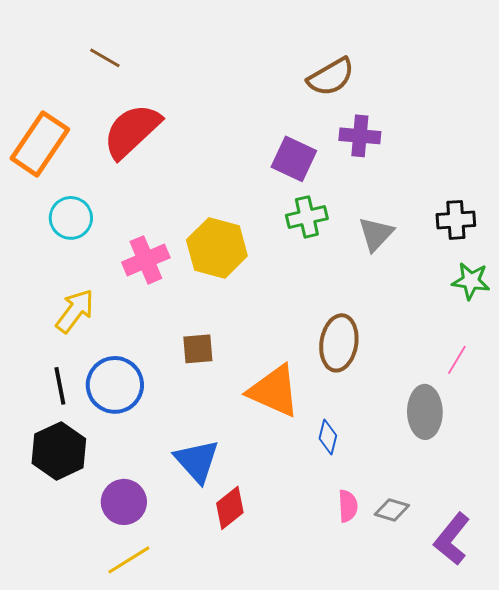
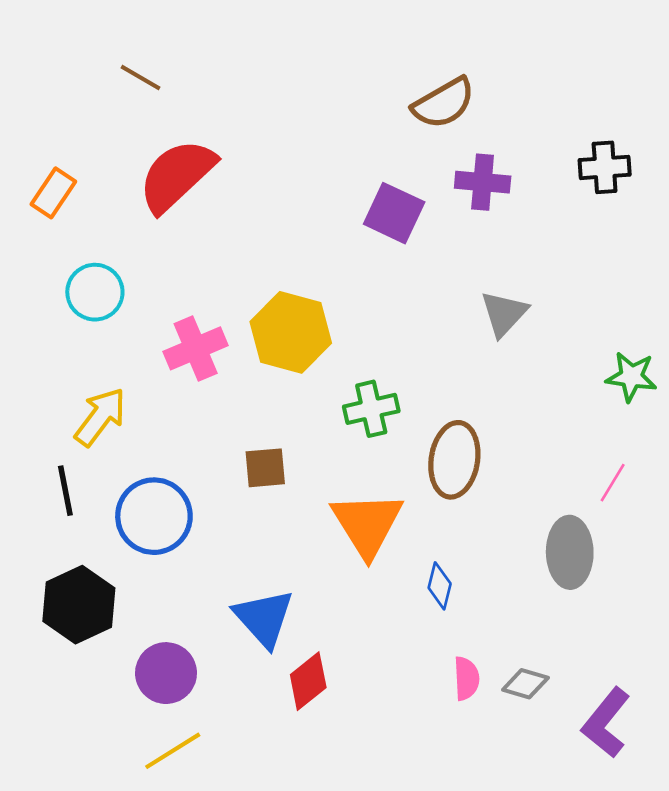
orange rectangle: (40, 144) -> (53, 193), size x0.6
green cross: (307, 217) -> (371, 409), moved
black cross: (456, 220) -> (605, 167), moved
black line: (60, 386) -> (65, 491), moved
orange triangle: (274, 391) -> (367, 524), turned 34

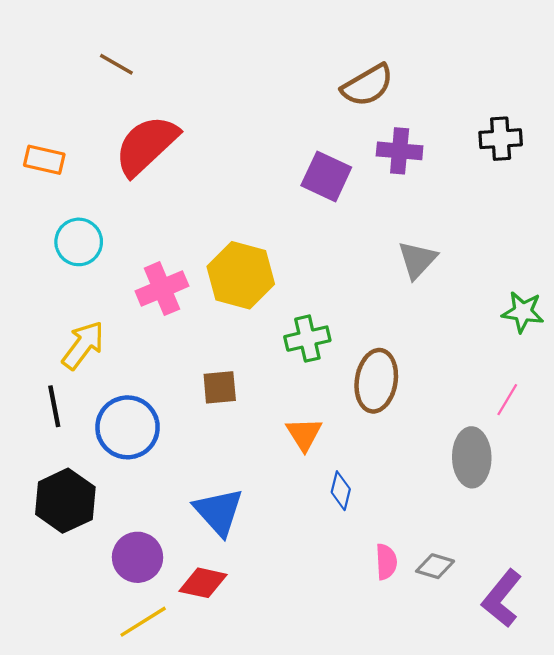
orange rectangle: (53, 193) -> (44, 160), turned 69
orange triangle: (367, 524) -> (304, 434), size x0.6
blue diamond: (440, 586) -> (341, 491), moved
red diamond: (308, 681) -> (203, 583), moved, turned 51

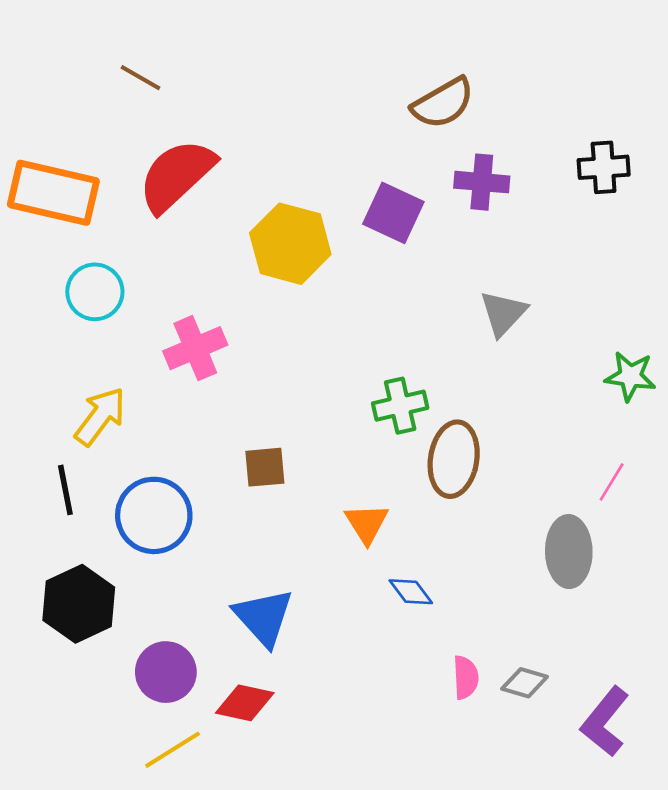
orange rectangle: (44, 160) -> (53, 193), size x1.8
yellow hexagon: (241, 275) -> (290, 244), moved
green cross: (307, 339) -> (400, 406), moved
blue diamond: (341, 491) -> (411, 592), turned -51

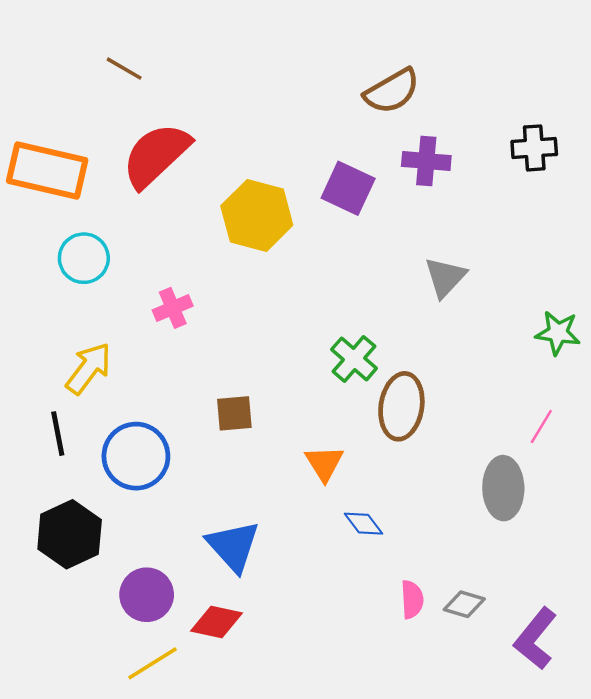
pink cross: (195, 348) -> (173, 308), size x0.7
green cross: (400, 406) -> (354, 359), turned -36

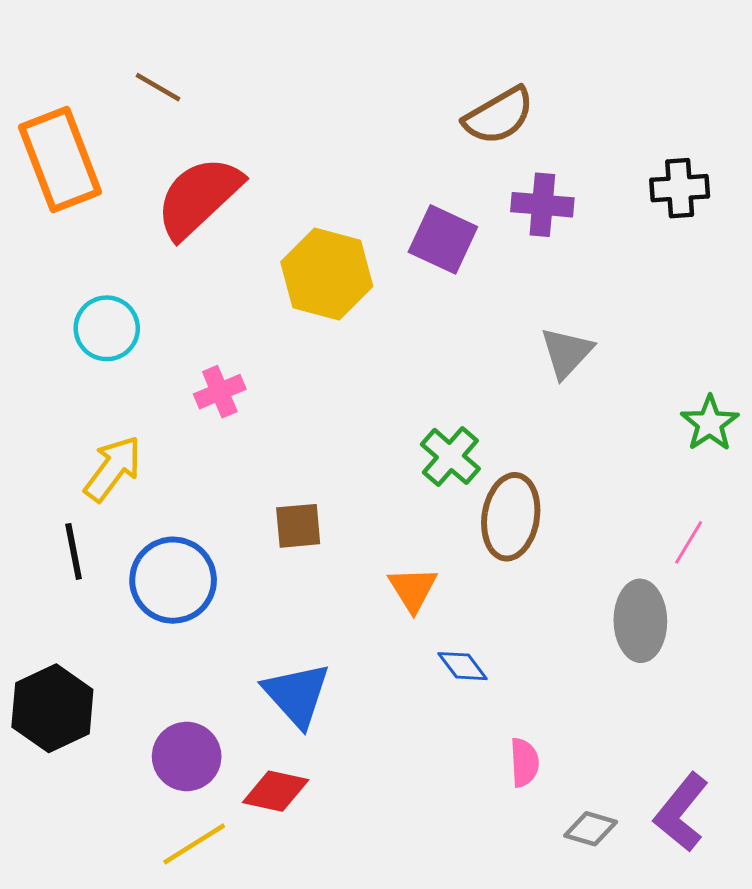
orange rectangle: (47, 170) -> (60, 159), moved, turned 56
green star: (558, 333) -> (710, 423), turned 30
black hexagon: (70, 534) -> (52, 708), moved
gray diamond: (464, 604) -> (591, 829), moved

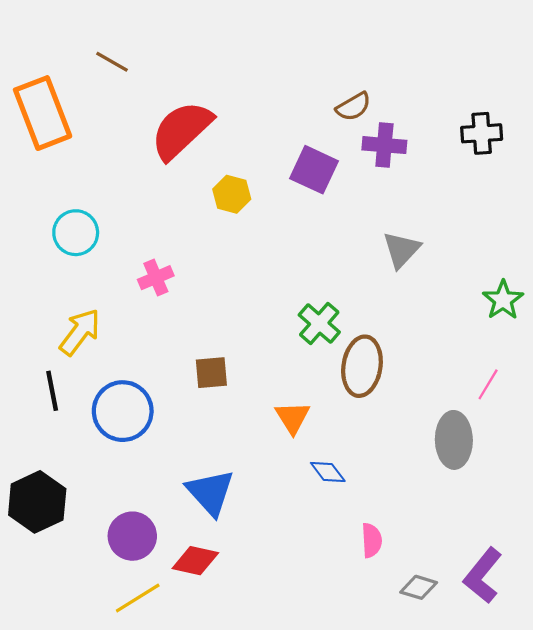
brown semicircle: (499, 116) -> (353, 107), moved, size x0.7
red semicircle: (199, 197) -> (181, 130), moved
yellow hexagon: (327, 274) -> (232, 194), size x0.6

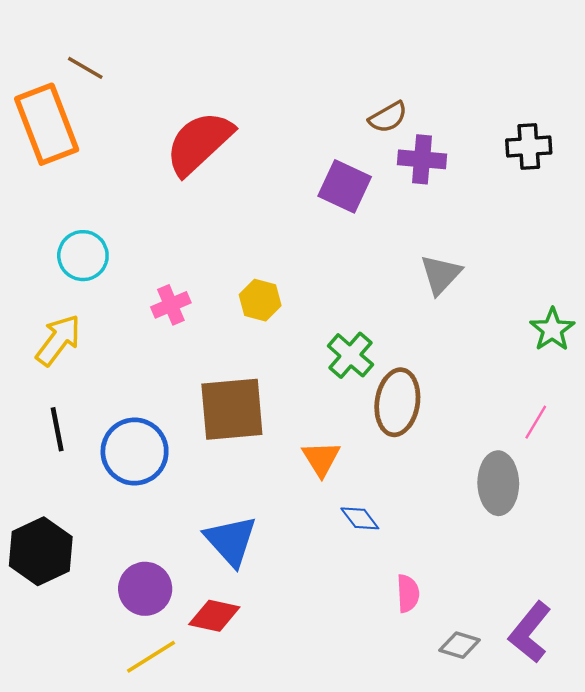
brown line: (112, 62) -> (85, 68), moved
yellow hexagon: (232, 194) -> (260, 300), moved
yellow arrow: (80, 332) -> (58, 340), moved
brown square: (211, 373) -> (232, 409), size x1.8

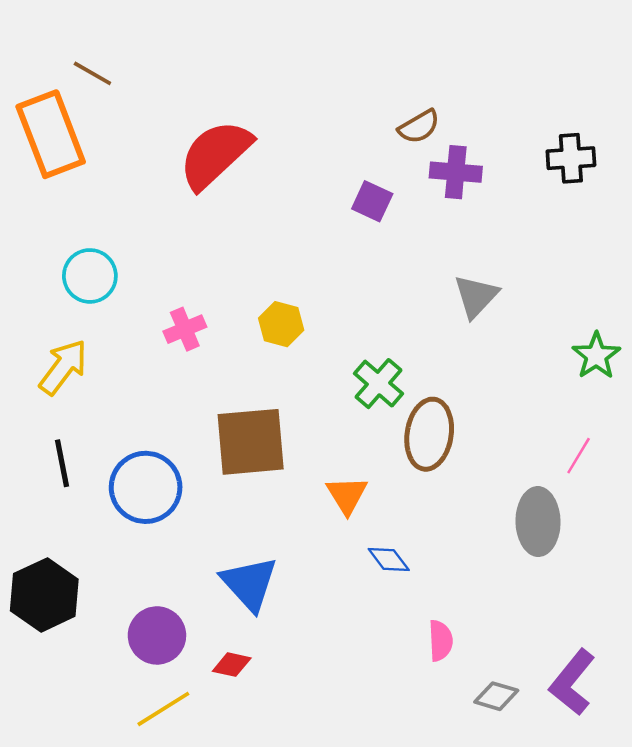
purple square: (345, 186) -> (372, 201), size x0.7
red diamond: (214, 616) -> (232, 665), size x0.7

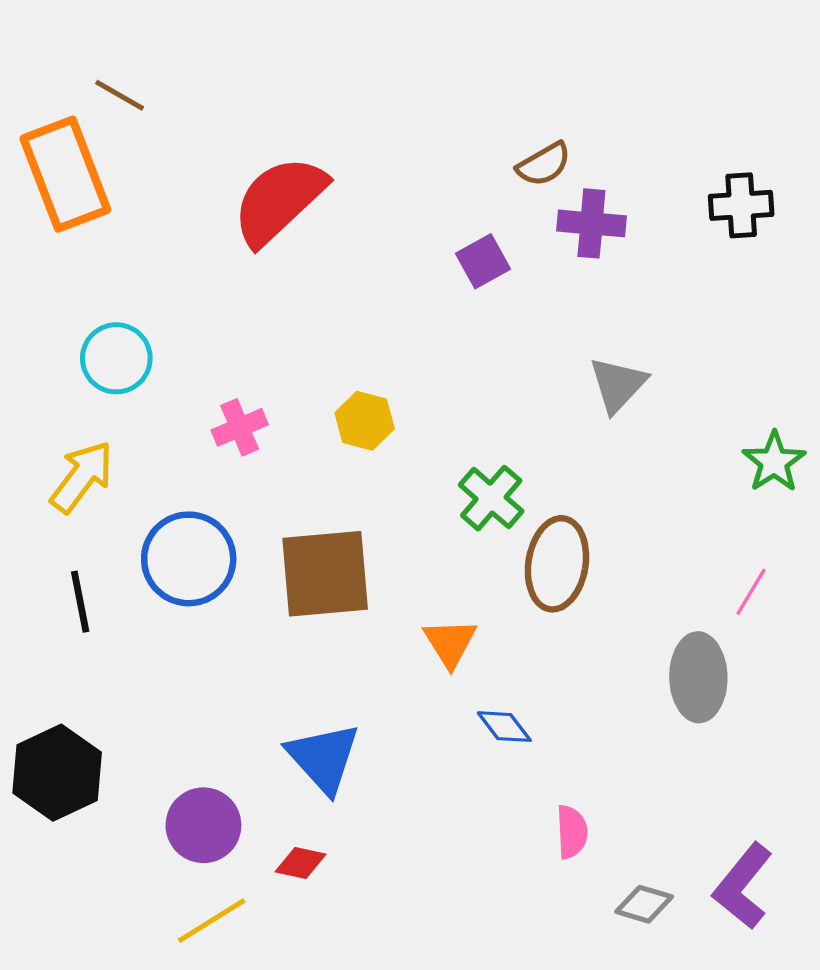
purple square: (372, 201) -> (483, 261), turned 36
blue circle: (146, 487) -> (189, 559), moved

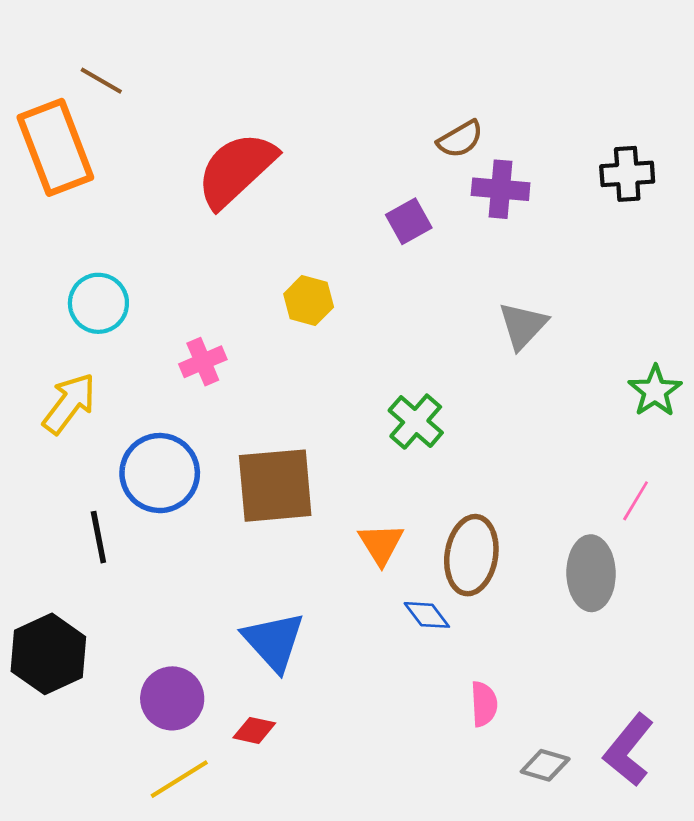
yellow hexagon: (365, 421) -> (309, 300), moved
brown ellipse: (557, 564) -> (471, 555), moved
black line: (80, 602) -> (98, 537), moved

